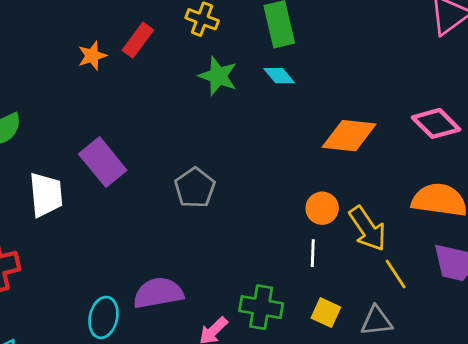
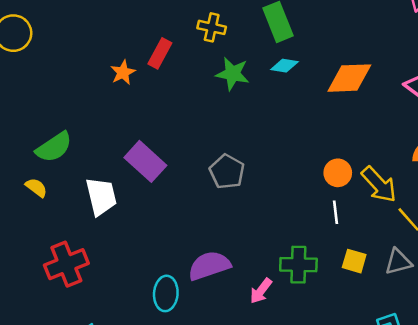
cyan diamond: (279, 76) -> (284, 66), turned -32
orange diamond: (349, 136) -> (349, 78), moved

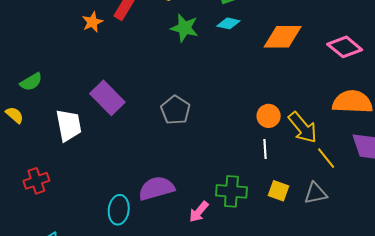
green semicircle: (54, 147) -> (31, 82), size x0.7
red cross: (66, 264) -> (36, 181), size x0.7

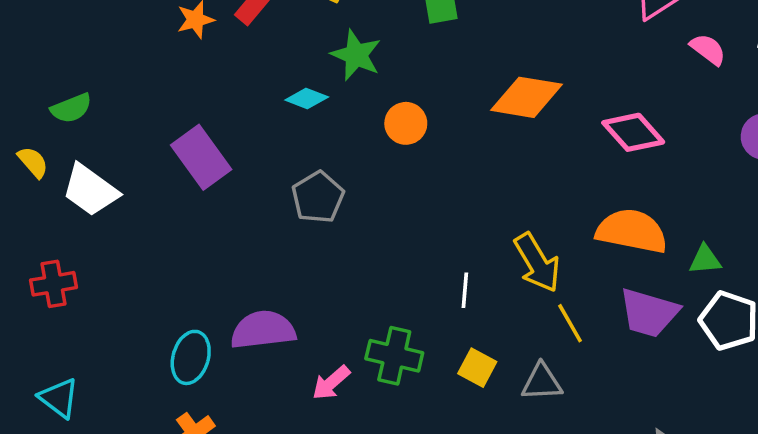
cyan diamond: (228, 23) -> (307, 98), moved
orange circle: (269, 116) -> (406, 123), moved
white trapezoid: (69, 125) -> (90, 190), moved, turned 128

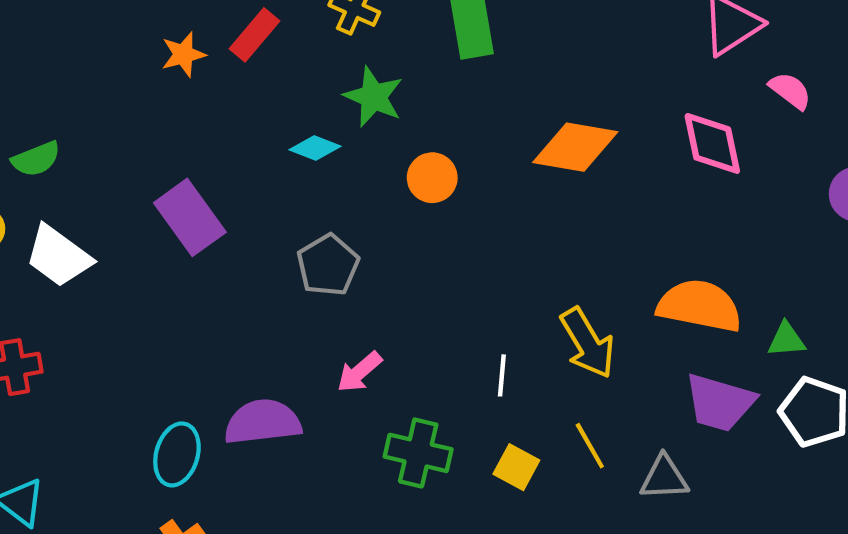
pink diamond: (633, 132) -> (712, 143), moved, turned 30
yellow line: (570, 323) -> (590, 446), moved
gray triangle: (542, 382) -> (664, 478), moved
pink arrow: (331, 383) -> (359, 372), moved

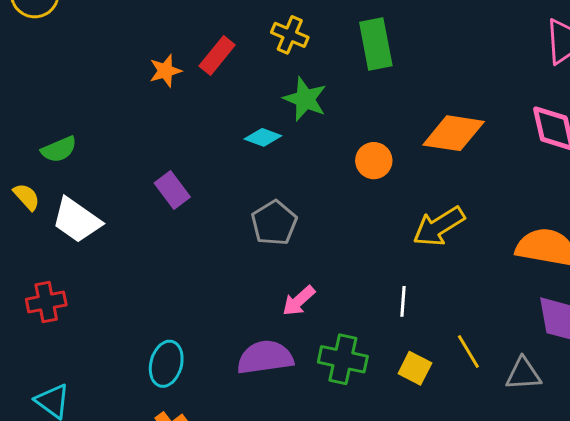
orange circle: (432, 178) -> (374, 161), moved
purple rectangle: (190, 217) -> (172, 190), size x0.7
yellow arrow: (588, 343) -> (439, 226), moved, turned 90
purple semicircle: (263, 422) -> (265, 357), moved

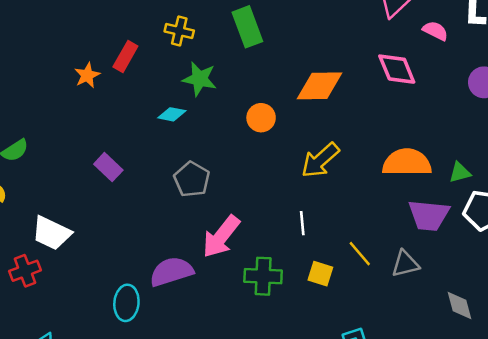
white trapezoid: (77, 220) -> (51, 233), moved
pink arrow: (299, 301) -> (221, 237), size x1.6
purple semicircle: (265, 357) -> (171, 272), moved

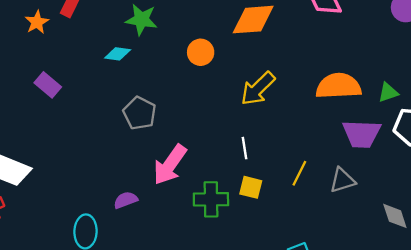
purple rectangle: (108, 167) -> (48, 85), moved
yellow line: (360, 254) -> (299, 173), turned 70
purple semicircle: (171, 272) -> (126, 200), size x0.6
yellow square: (320, 274) -> (251, 187), moved

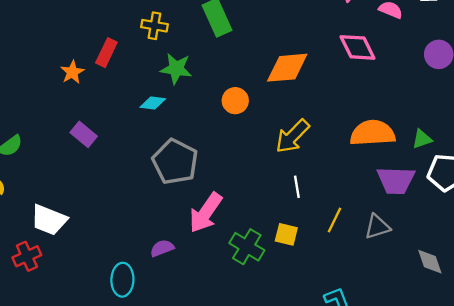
gray pentagon: (140, 113) -> (175, 162), size x1.4
white line: (245, 148) -> (297, 187), moved
green cross: (211, 199) -> (247, 247), turned 32

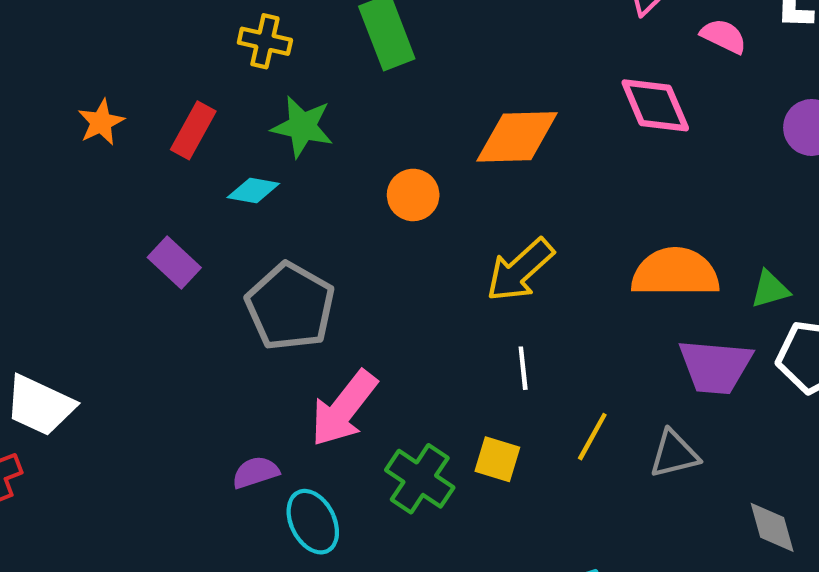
red rectangle: (106, 53) -> (193, 130), moved
purple rectangle: (84, 134) -> (174, 263), moved
cyan ellipse: (122, 280) -> (313, 522), moved, turned -32

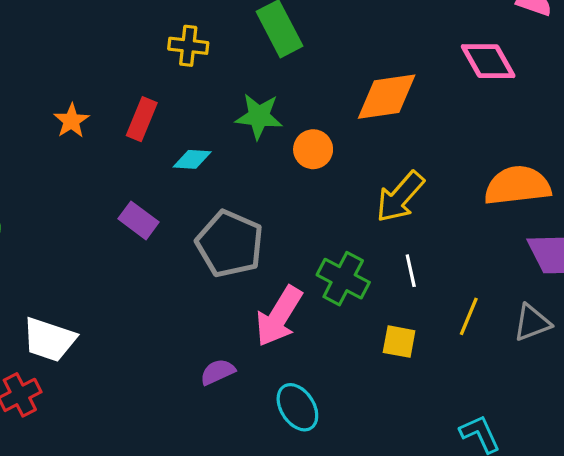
green star: (302, 127) -> (259, 116), moved
green cross: (420, 479) -> (343, 279), moved
cyan ellipse: (313, 522) -> (297, 407), moved

